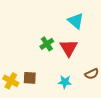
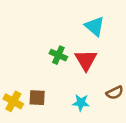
green cross: (47, 44) -> (58, 55), turned -32

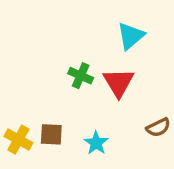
cyan triangle: (95, 26) -> (131, 36), turned 40
cyan star: (81, 103) -> (96, 143), moved, turned 30

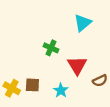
red triangle: (119, 83) -> (77, 65), moved

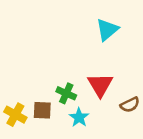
green cross: (51, 48) -> (66, 93), moved

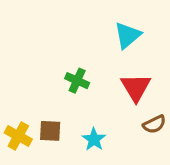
red triangle: (100, 85) -> (136, 87), moved
green cross: (66, 93) -> (77, 81), moved

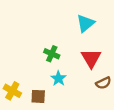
brown square: (50, 131) -> (38, 96), moved
cyan star: (94, 139) -> (58, 78), moved

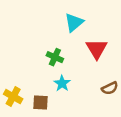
cyan triangle: (85, 23) -> (74, 23), moved
red triangle: (91, 58) -> (97, 49), moved

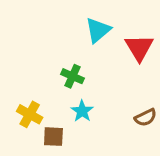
red triangle: (97, 49) -> (139, 48), moved
yellow cross: (13, 97) -> (30, 114), moved

